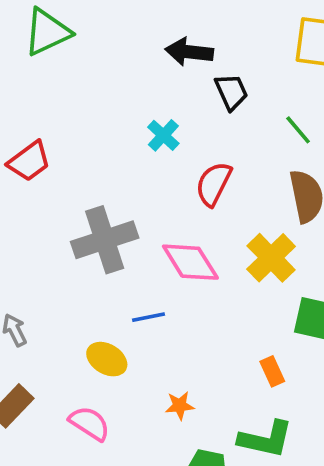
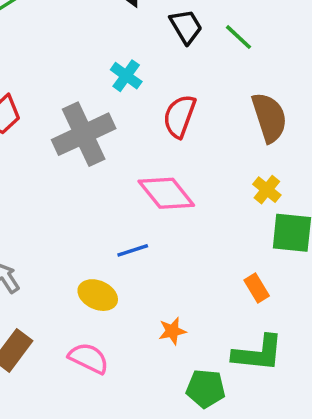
green line: (298, 130) -> (238, 37), moved
gray cross: (105, 240) -> (84, 134), moved
yellow cross: (271, 258) -> (267, 190), moved, size x0.6

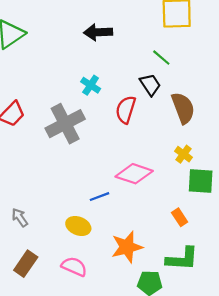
black trapezoid: (186, 27) -> (150, 85), moved
pink diamond: (166, 193) -> (134, 174), moved, turned -30
orange star: (172, 331) -> (127, 247), size x1.8

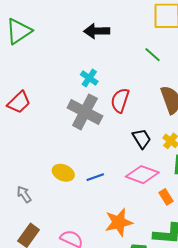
black trapezoid: (150, 85) -> (142, 139), moved
gray cross: (65, 124) -> (85, 112), moved, turned -36
pink diamond: (134, 174) -> (142, 175), moved
yellow ellipse: (78, 226) -> (63, 173), moved

